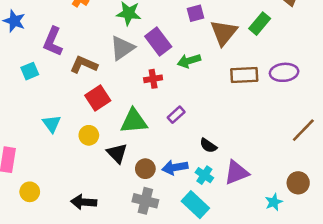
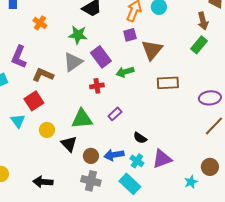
green rectangle: (260, 24) -> (199, 45), moved
purple ellipse: (284, 72) -> (210, 98), moved
red square: (98, 98) -> (34, 101), moved

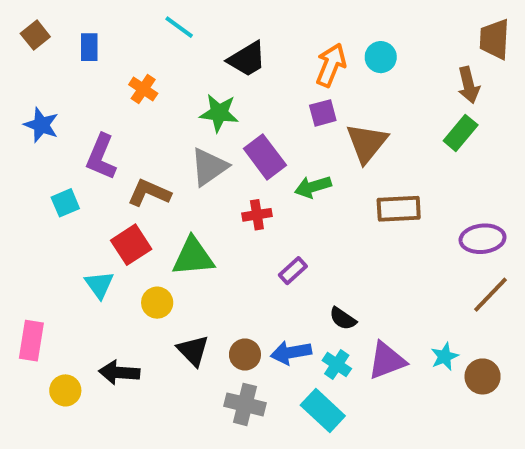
green triangle: (82, 119) -> (193, 257), moved
black triangle: (69, 144) -> (193, 351), moved
black arrow: (43, 182) -> (119, 372), moved
cyan star: (191, 182) -> (445, 357), moved

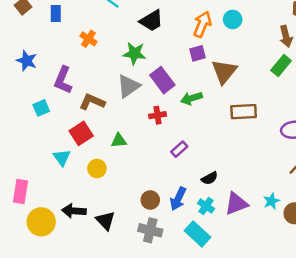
green triangle: (193, 257) -> (119, 141), size x0.6
black semicircle: (343, 319) -> (210, 178), turned -63
black triangle: (193, 351) -> (105, 221), moved
blue arrow: (291, 353) -> (178, 199), turned -55
yellow circle: (65, 390) -> (41, 222), size x1.5

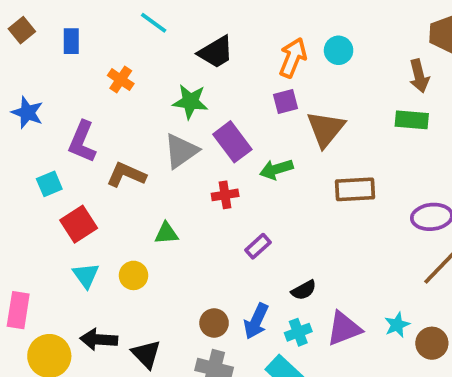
green rectangle: (281, 66) -> (412, 120), turned 55
red square: (81, 133) -> (79, 224), moved
cyan triangle: (62, 158) -> (86, 275), moved
cyan cross: (206, 206) -> (298, 332), turned 35

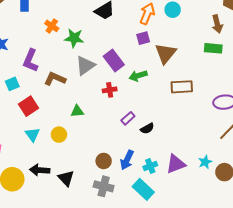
green star: (190, 102) -> (74, 38), moved
black semicircle: (304, 290) -> (147, 128), moved

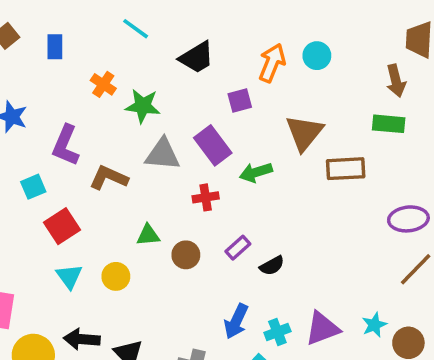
purple square: (143, 38) -> (240, 101), moved
gray triangle: (85, 66) -> (163, 154), turned 40
brown rectangle: (182, 87) -> (346, 169), moved
brown circle: (104, 161) -> (186, 255), moved

